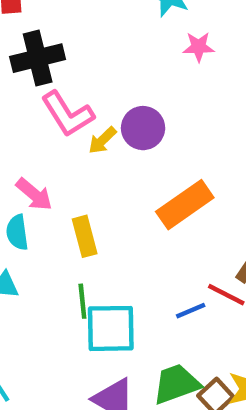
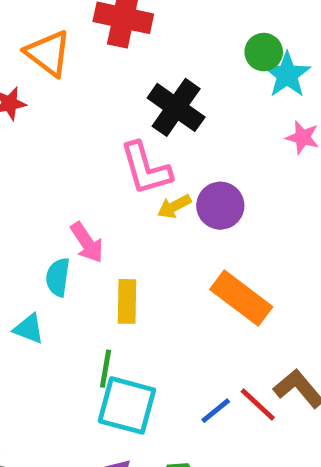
black cross: (38, 58) -> (176, 107), moved, turned 33
orange rectangle: (185, 205) -> (241, 298), turned 56
blue line: (191, 311) -> (216, 411), turned -32

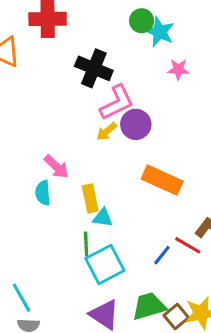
pink L-shape: (146, 169) -> (117, 102), moved, turned -87
cyan triangle: (29, 329) -> (103, 218), moved
cyan square: (127, 405) -> (105, 264), turned -30

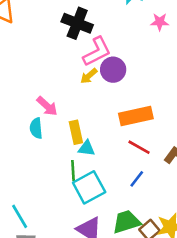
pink star: (178, 69) -> (160, 22), moved
orange rectangle: (162, 180) -> (136, 116), turned -36
red line: (188, 245) -> (139, 147), moved

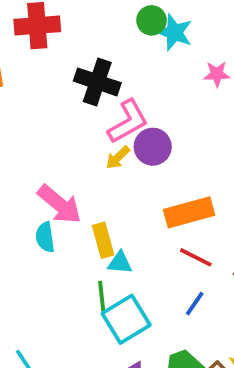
pink arrow: (47, 106) -> (60, 204), size x1.4

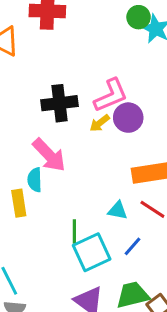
black cross: (97, 82) -> (59, 103), moved, turned -32
yellow rectangle: (103, 240) -> (19, 203), moved
cyan triangle: (120, 263) -> (118, 210), moved
blue line: (195, 304) -> (132, 246), moved

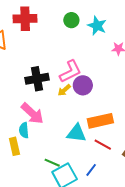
green circle: (139, 17) -> (71, 20), moved
cyan triangle: (118, 210) -> (76, 133), moved, size x1.5
green line: (74, 232) -> (52, 163), turned -63

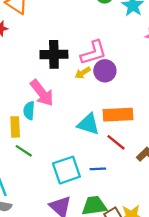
green line: (52, 163) -> (24, 151), moved
blue line: (91, 170) -> (98, 169), turned 40

